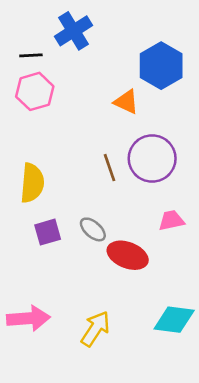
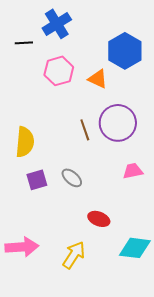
pink hexagon: (35, 91) -> (59, 71), moved
red ellipse: (128, 255) -> (99, 219), moved, size x0.7

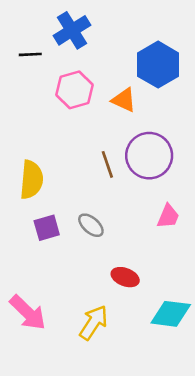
pink trapezoid: (133, 171) -> (168, 216), turned 125
pink arrow: (22, 247) -> (28, 313), turned 48

